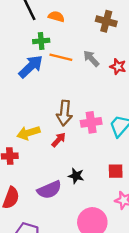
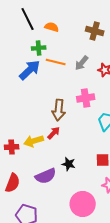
gray arrow: (91, 58) -> (82, 63), turned -98
pink cross: (91, 122) -> (86, 98), moved
yellow arrow: (28, 133) -> (34, 141), moved

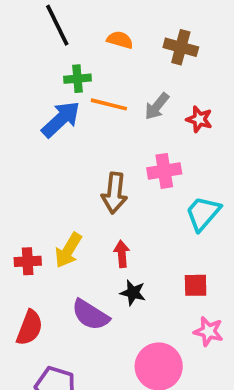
orange semicircle: (52, 27) -> (120, 40), moved
red arrow: (54, 133) -> (122, 254), moved, turned -48
yellow arrow: (34, 141) -> (68, 250), turned -42
purple semicircle: (46, 176) -> (90, 315), turned 55

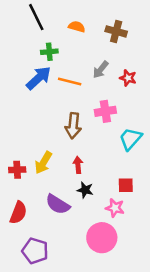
orange line: (109, 104) -> (70, 81), moved
pink star: (208, 331) -> (115, 208), moved

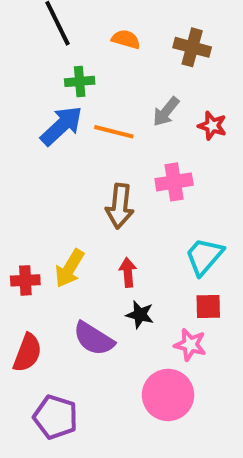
cyan trapezoid: (130, 139) -> (204, 256), moved

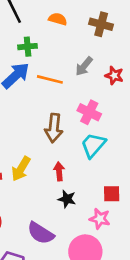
pink cross: (174, 182) -> (89, 112), turned 35
cyan trapezoid: (204, 256) -> (93, 145), moved
purple semicircle: (94, 339) -> (41, 233), moved

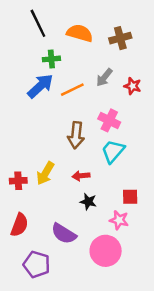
orange semicircle: (58, 19) -> (80, 33), size x1.5
brown cross: (101, 24) -> (120, 38), turned -30
orange line: (50, 79) -> (72, 90), turned -40
red arrow: (59, 171) -> (81, 176), turned -91

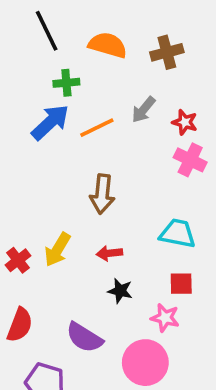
pink cross: (109, 120) -> (190, 160), moved
cyan trapezoid: (113, 151) -> (178, 233), moved, turned 60
red cross: (18, 181) -> (18, 260), turned -35

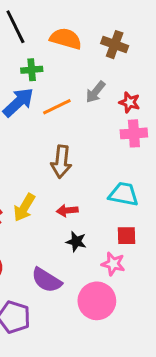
brown cross: (167, 52) -> (115, 45), turned 35
pink cross: (190, 160) -> (134, 133), turned -30

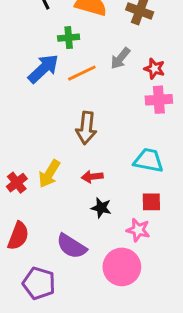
green cross: (32, 70) -> (69, 38), moved

